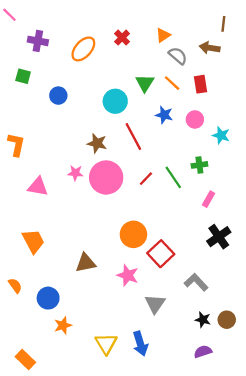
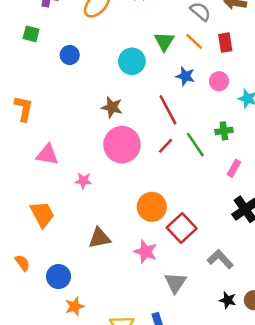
red line: (133, 137) -> (168, 110), moved
pink star: (75, 173) -> (83, 181), moved

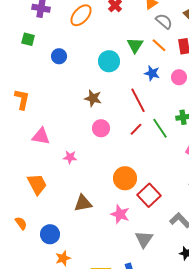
pink circle: (122, 145) -> (101, 128), size x0.6

